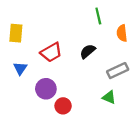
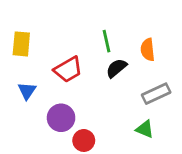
green line: (98, 16) -> (106, 41), moved
orange semicircle: (122, 33) -> (148, 50), moved

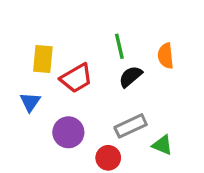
yellow rectangle: (21, 44) -> (43, 59), moved
gray rectangle: (156, 94) -> (131, 126), moved
red circle: (84, 140) -> (108, 158), moved

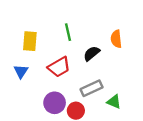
green line: (119, 46) -> (68, 32), moved
red trapezoid: (76, 78) -> (59, 67), moved
purple circle: (68, 132) -> (55, 103), moved

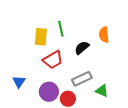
yellow rectangle: (30, 41) -> (41, 37), moved
blue triangle: (21, 71) -> (19, 82), moved

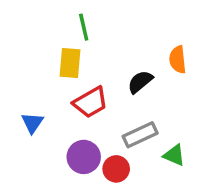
green line: (61, 29) -> (84, 27), moved
blue triangle: (19, 82) -> (32, 123), moved

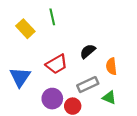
orange semicircle: (178, 60) -> (111, 66), moved
yellow rectangle: (70, 63) -> (25, 29), moved, turned -48
blue triangle: (32, 123) -> (20, 77), size x1.5

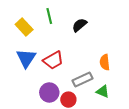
black semicircle: (88, 51) -> (79, 25), moved
blue triangle: (20, 77) -> (26, 58), moved

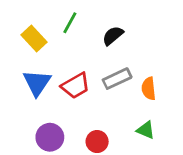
green line: (49, 16) -> (70, 23), turned 42
gray rectangle: (83, 79) -> (117, 79), moved
purple circle: (49, 92) -> (50, 137), moved

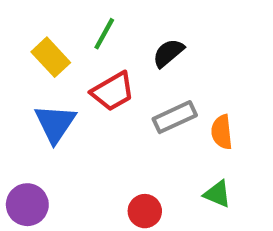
red trapezoid: (76, 86) -> (113, 91), moved
purple circle: (50, 137) -> (27, 205), moved

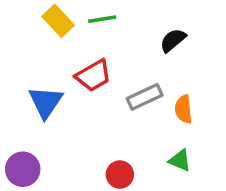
green line: (104, 34) -> (102, 19), moved, turned 52
black semicircle: (168, 53) -> (173, 40), moved
yellow rectangle: (51, 57) -> (58, 21), moved

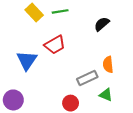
gray rectangle: (145, 97) -> (87, 78), moved

